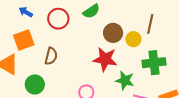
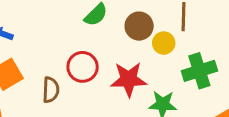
red circle: (58, 19) -> (83, 67), moved
brown circle: (113, 33) -> (139, 26), moved

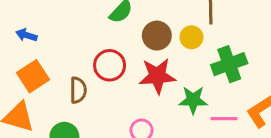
brown circle: (139, 26) -> (157, 36), moved

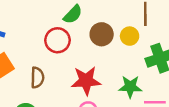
red circle: (110, 65) -> (57, 40), moved
red star: (157, 76) -> (86, 81), moved

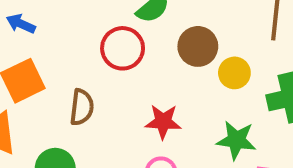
yellow circle: (130, 36) -> (234, 73), moved
red star: (86, 81) -> (163, 122), size x0.7

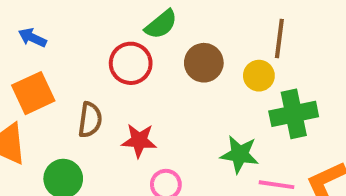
yellow circle: (234, 73) -> (259, 76), moved
red star: (163, 122) -> (139, 141), moved

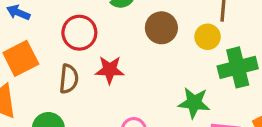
red circle: (131, 63) -> (79, 33), moved
red star: (139, 141) -> (110, 70), moved

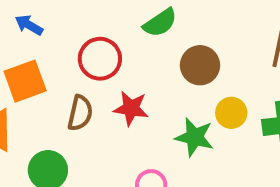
yellow circle: (208, 37) -> (231, 113), moved
green star: (194, 103) -> (194, 137), moved

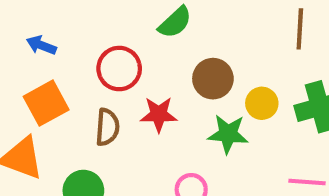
brown circle: (200, 65) -> (213, 79), moved

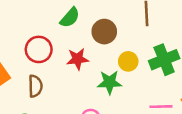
brown circle: (213, 79) -> (104, 32), moved
red star: (159, 114) -> (78, 59), moved

